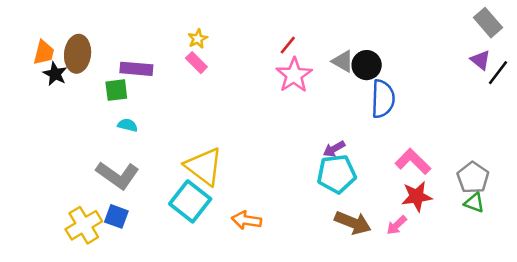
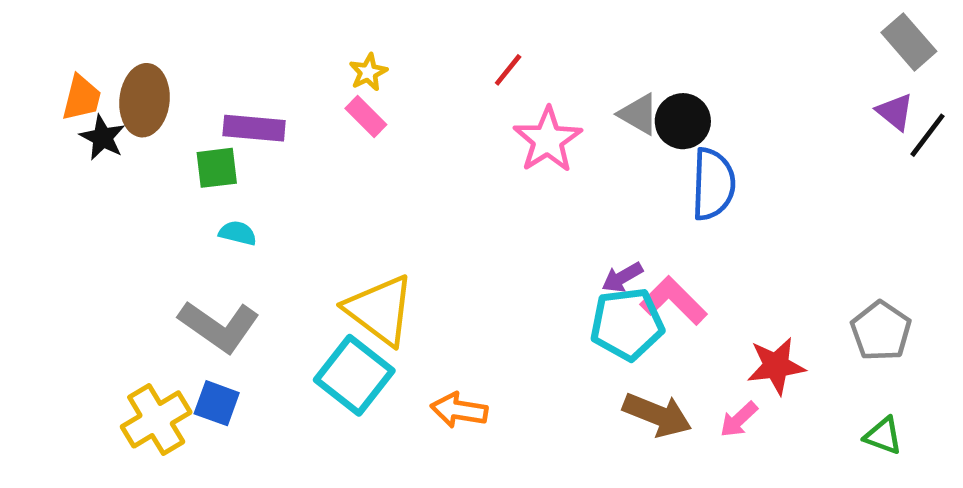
red line: (288, 45) -> (508, 70), moved
pink L-shape: (413, 161) -> (674, 301), moved
green triangle: (474, 203) -> (883, 436), moved

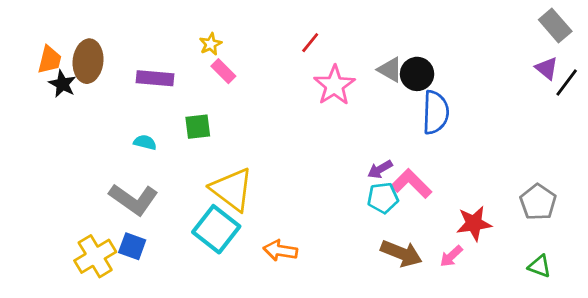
yellow star: (368, 72) -> (211, 44), moved
green square: (217, 168) -> (198, 127), moved
cyan pentagon: (627, 324) -> (383, 198), size x0.7

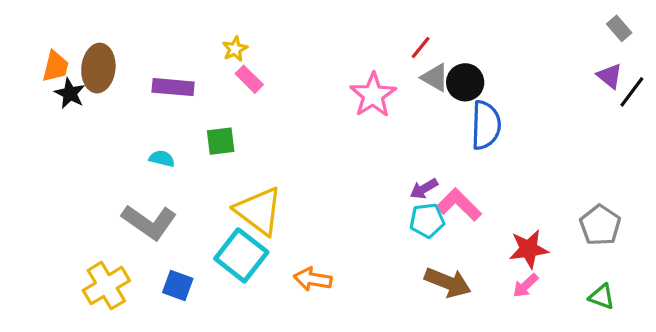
gray rectangle: (555, 26) -> (619, 28), size x0.7
red line: (310, 43) -> (421, 47), moved
blue square: (132, 246) -> (178, 286), moved
pink arrow: (451, 256) -> (525, 286), moved

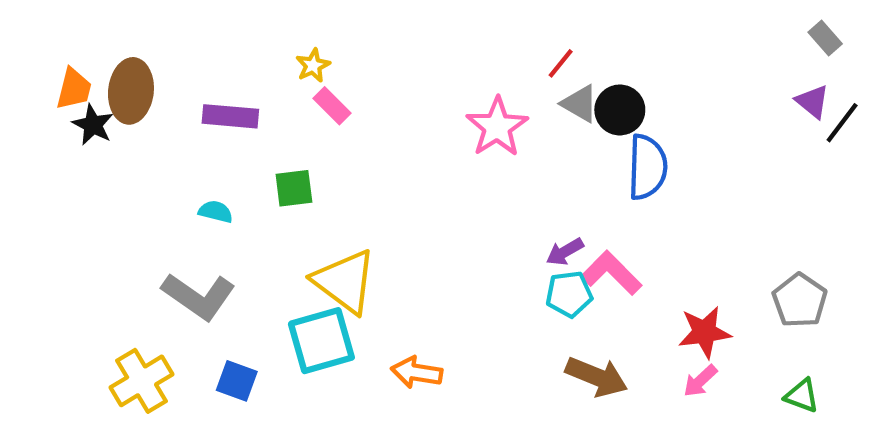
cyan square: (241, 255) -> (321, 341), turned 36

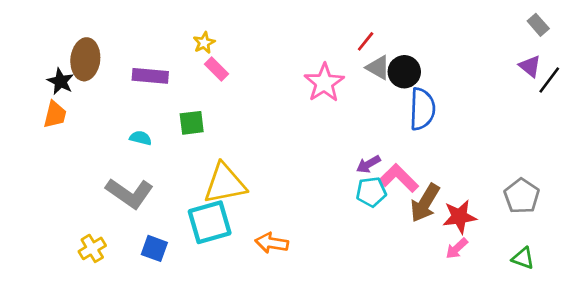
orange trapezoid: (74, 89) -> (55, 115), moved
yellow triangle: (345, 281) -> (225, 184), turned -48
brown arrow: (597, 377) -> (425, 203), moved, turned 99
yellow cross: (142, 381) -> (92, 248), size x0.7

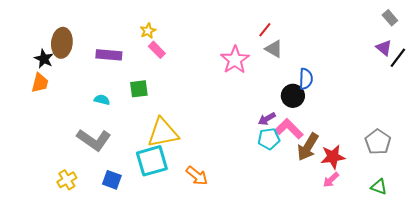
black circle: (404, 72) -> (293, 96), moved
blue semicircle: (422, 109) -> (306, 79), size x0.7
orange arrow: (272, 243) -> (197, 176), turned -150

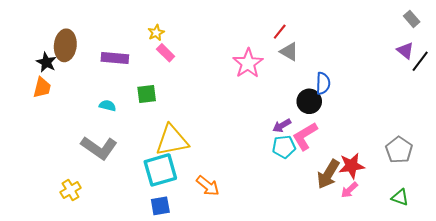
pink L-shape: (289, 129) -> (305, 136), turned -76
brown arrow: (308, 147) -> (328, 174), moved
blue square: (112, 180) -> (160, 206), moved, turned -30

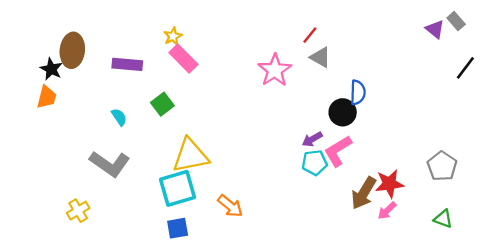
purple triangle: (405, 51) -> (435, 29), moved
pink rectangle: (166, 53) -> (183, 59), size x1.4
green square: (147, 94) -> (162, 104), turned -30
cyan semicircle: (108, 106) -> (119, 117), turned 42

